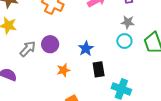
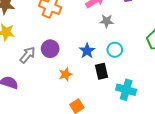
gray star: (128, 22) -> (107, 21), moved
cyan circle: (124, 41) -> (115, 50), moved

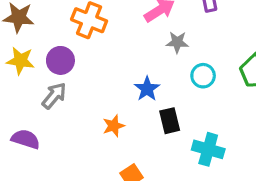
purple circle: (50, 49) -> (60, 60), moved
cyan circle: (115, 50) -> (203, 76), moved

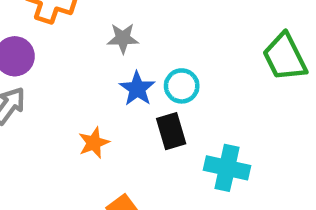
gray star: (177, 42) -> (123, 38), moved
cyan circle: (203, 76) -> (182, 86), moved

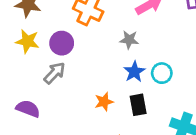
black rectangle: (171, 131) -> (138, 105), moved

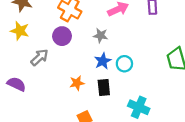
purple circle: (62, 43) -> (62, 36), moved

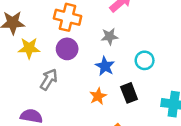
yellow star: (20, 31) -> (29, 48), moved
blue star: (103, 61) -> (105, 66), moved

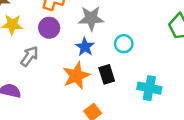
gray star: (109, 36) -> (91, 18), size x1.5
orange star: (98, 96) -> (76, 76), size x1.6

